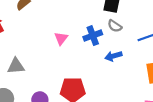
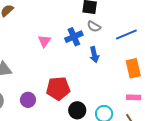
blue arrow: (113, 56) -> (94, 55), turned -84

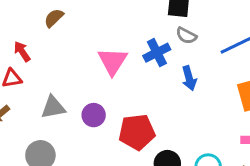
pink triangle: (44, 41) -> (113, 61), size x1.5
purple circle: (28, 100) -> (94, 115), moved

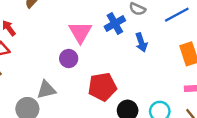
gray triangle: (53, 107) -> (46, 90), moved
purple circle: (94, 115) -> (69, 58), moved

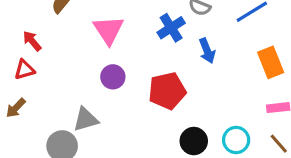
pink triangle: (80, 32) -> (108, 30), moved
red pentagon: (102, 87) -> (167, 91), moved

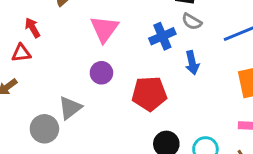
gray triangle: (86, 119) -> (70, 108), turned -30

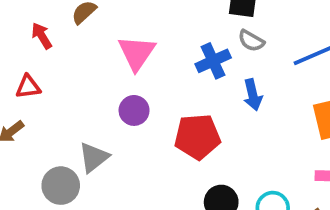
red arrow: (32, 28) -> (42, 36), moved

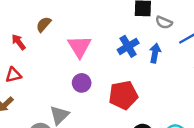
gray semicircle: (251, 41) -> (164, 22), moved
blue arrow: (253, 95) -> (155, 53), moved, turned -150

